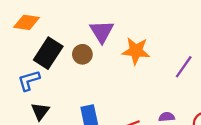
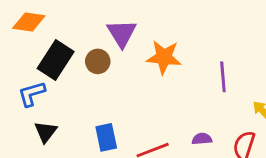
purple line: (184, 67) -> (223, 77), turned -40

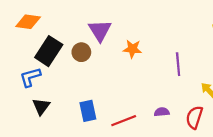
orange star: (164, 57) -> (132, 49), size x0.7

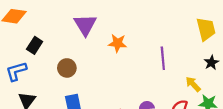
black rectangle: (49, 51) -> (35, 45), size x0.6
brown circle: (81, 52) -> (67, 68), moved

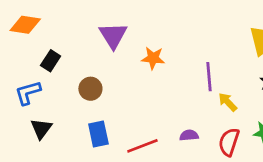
yellow arrow: (193, 84) -> (228, 102), moved

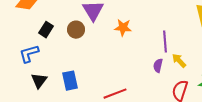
brown circle: (90, 89) -> (76, 30), moved
blue rectangle: (98, 134) -> (70, 81), moved
purple semicircle: (189, 135) -> (158, 66), moved, turned -72

